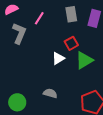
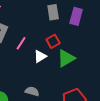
pink line: (39, 18) -> (21, 43), moved

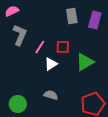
red square: (53, 41) -> (63, 47), moved, turned 32
white triangle: (40, 56) -> (51, 64), moved

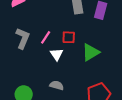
gray L-shape: (20, 35) -> (23, 38), moved
white triangle: (51, 64) -> (57, 54), turned -32

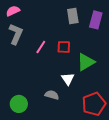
gray L-shape: (23, 38) -> (16, 34), moved
white triangle: (57, 54) -> (68, 79), moved

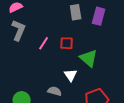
green triangle: (86, 62) -> (89, 58), turned -48

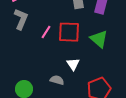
red square: (67, 43) -> (69, 32), size x1.6
green triangle: (89, 58) -> (99, 39), moved

